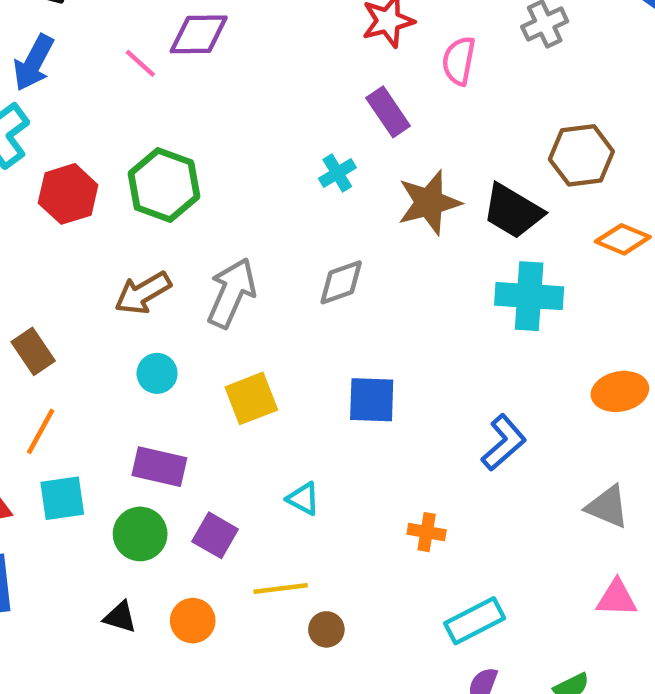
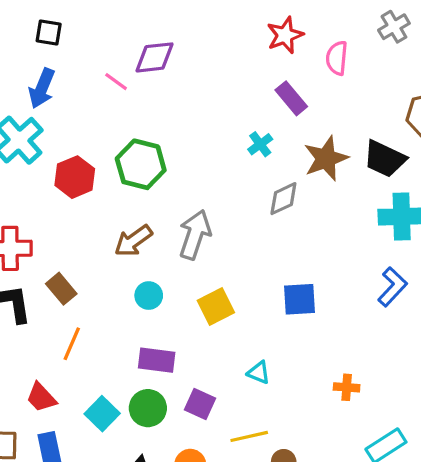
gray diamond: (341, 282) -> (283, 199), moved
blue L-shape: (504, 443) -> (392, 287), moved
cyan square: (62, 498) -> (102, 414), moved, turned -32

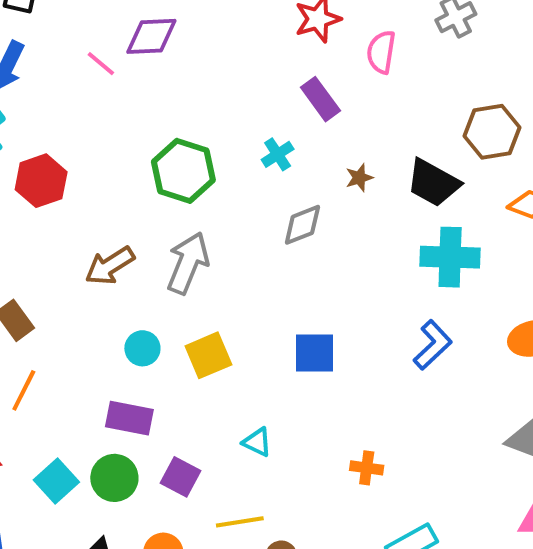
brown star: (326, 158) -> (359, 178), size x0.5
green hexagon: (141, 164) -> (183, 171), moved
cyan circle: (149, 296) -> (142, 348), moved

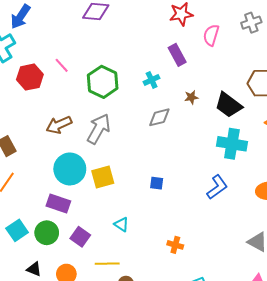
pink line: (101, 64) -> (62, 65), moved
cyan circle: (142, 348) -> (70, 169), size x1.8
blue square: (314, 353) -> (157, 183), size x0.6

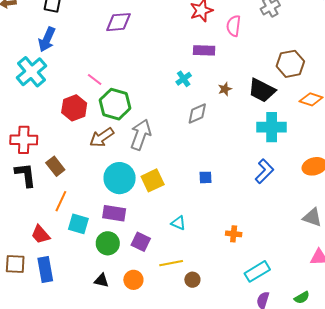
purple rectangle: (177, 55) -> (204, 50), turned -50
red hexagon: (30, 77) -> (74, 108), moved
green hexagon: (103, 82) -> (115, 104), moved
cyan square: (17, 230) -> (78, 224), moved, turned -30

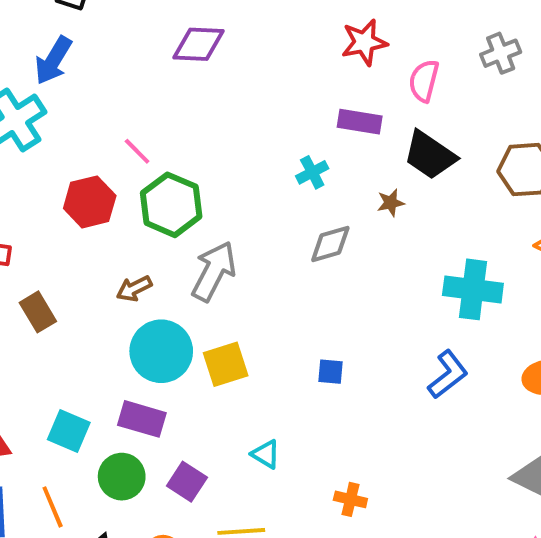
black trapezoid: (262, 90) -> (430, 155), moved
brown arrow: (102, 137) -> (134, 288), moved, size x0.7
orange line: (61, 201) -> (53, 507), moved, turned -55
orange cross: (234, 234) -> (350, 499), moved

